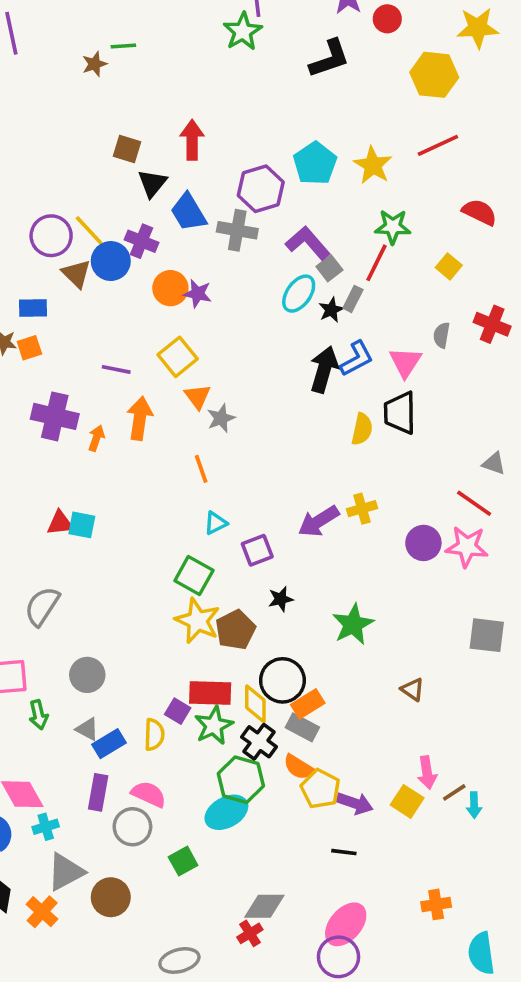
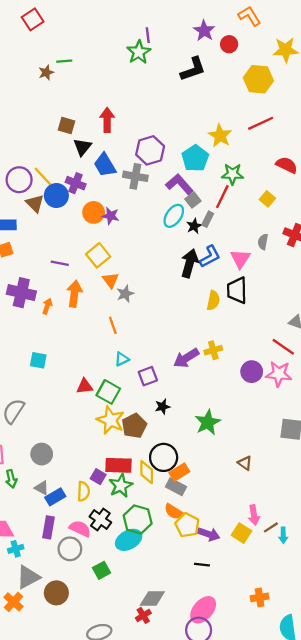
cyan pentagon: (315, 163) -> (195, 158), moved
red triangle: (60, 523) -> (85, 386), moved
black cross: (259, 742) -> (100, 519), moved

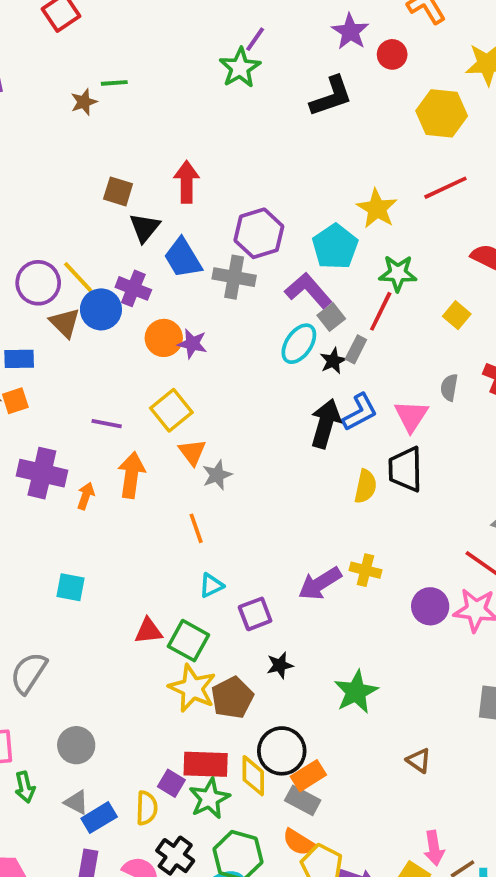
purple line: (148, 35) -> (255, 39), turned 42
yellow cross: (213, 350) -> (365, 570), turned 30

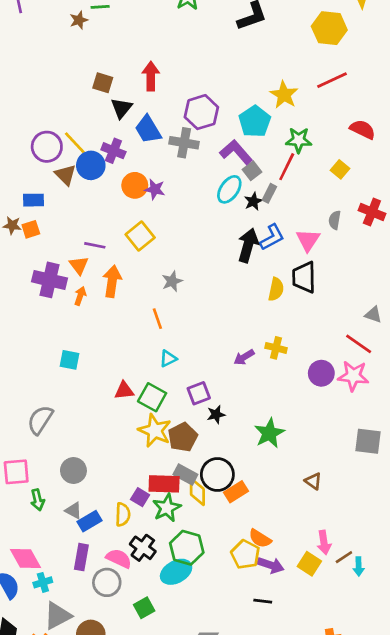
orange triangle: (192, 452) -> (79, 265), moved
purple arrow: (320, 583) -> (244, 357), size x0.7
purple square: (255, 614) -> (199, 393), moved
gray rectangle: (303, 800) -> (185, 474), moved
orange semicircle: (299, 842) -> (260, 538), moved

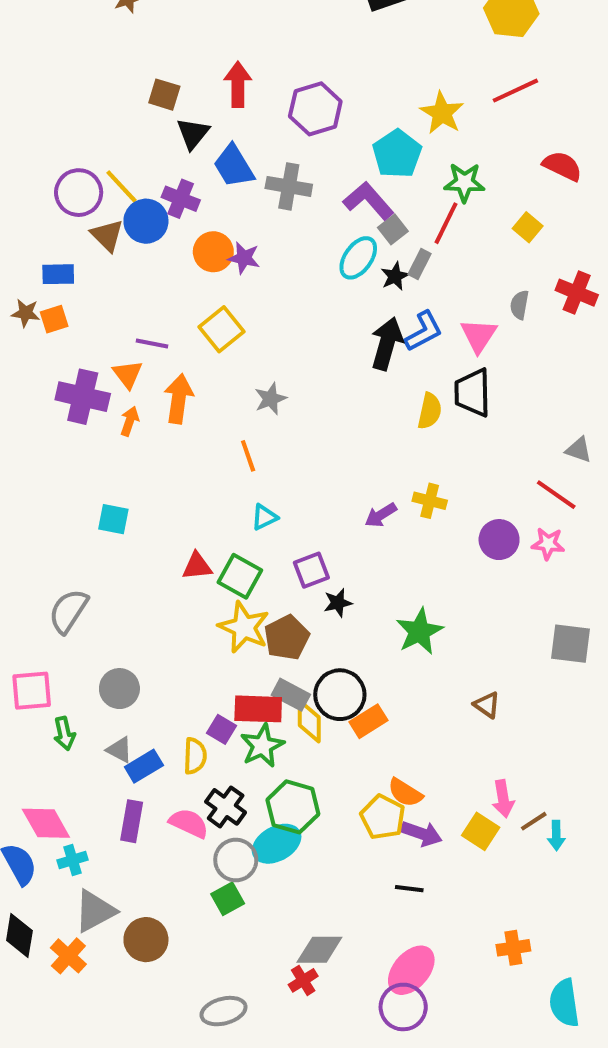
purple hexagon: (201, 112) -> (315, 109), moved
pink star: (353, 376) -> (548, 544), size x0.7
gray circle: (107, 582) -> (236, 860), moved

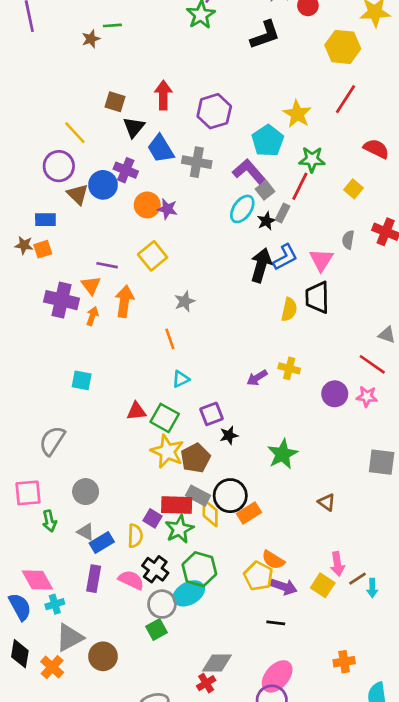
red line: (515, 91) -> (345, 99), turned -32
yellow line: (121, 186) -> (75, 133), moved

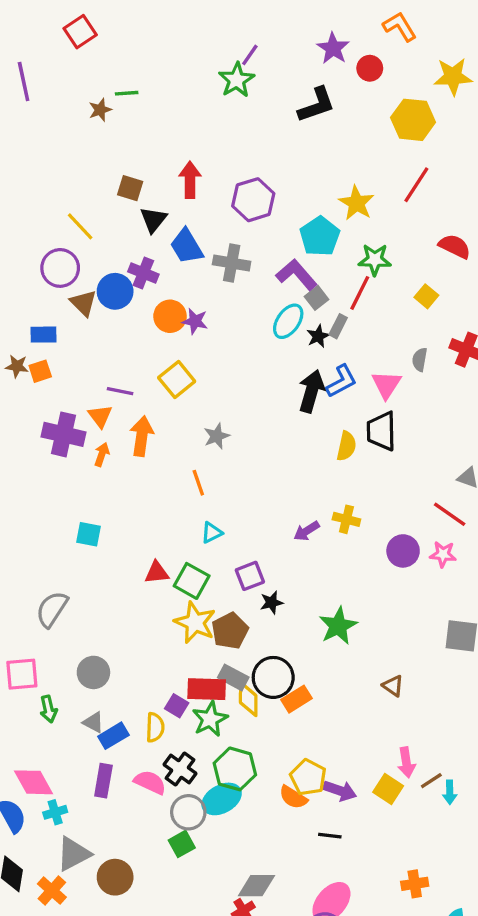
orange semicircle: (273, 560) -> (293, 797), moved

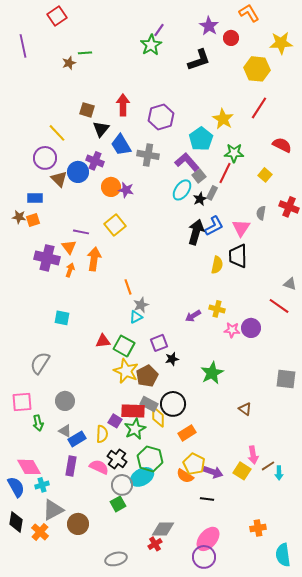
gray star: (217, 436) -> (141, 305), moved
pink star: (443, 554) -> (232, 330), moved
orange rectangle: (297, 699) -> (187, 433), moved

